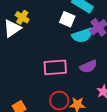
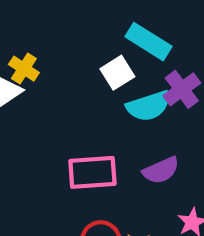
white square: (67, 19) -> (117, 73), turned 35

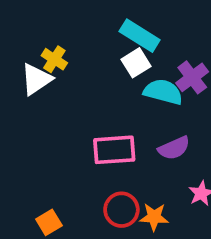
cyan rectangle: (149, 42) -> (140, 36), moved
cyan semicircle: (149, 106) -> (163, 92), turned -147

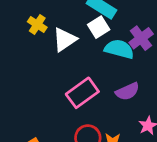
white triangle: (36, 79) -> (65, 40), moved
pink rectangle: (114, 150) -> (82, 93), turned -32

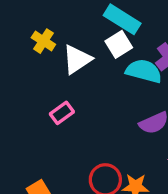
pink rectangle: (82, 93) -> (62, 113), moved, size x0.6

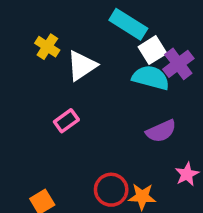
white square: (119, 44) -> (152, 50), moved

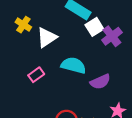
cyan semicircle: (151, 78) -> (73, 65), moved

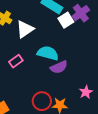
purple cross: (112, 36) -> (81, 13), moved
purple semicircle: (100, 82) -> (59, 67), moved

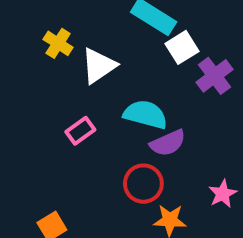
purple cross: (81, 13) -> (215, 76), moved
red circle: (42, 101) -> (143, 184), moved

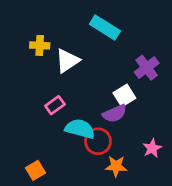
yellow cross: (58, 43) -> (40, 45), turned -30
white square: (182, 47) -> (124, 95), moved
cyan semicircle: (145, 114) -> (80, 129), moved

